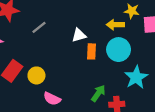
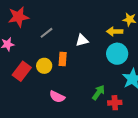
orange rectangle: (92, 51) -> (63, 59), moved
yellow circle: (36, 75) -> (44, 66), moved

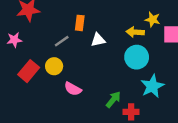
gray line: (46, 33) -> (62, 41), moved
orange rectangle: (63, 59) -> (80, 23), moved
pink semicircle: (57, 97) -> (73, 89), moved

